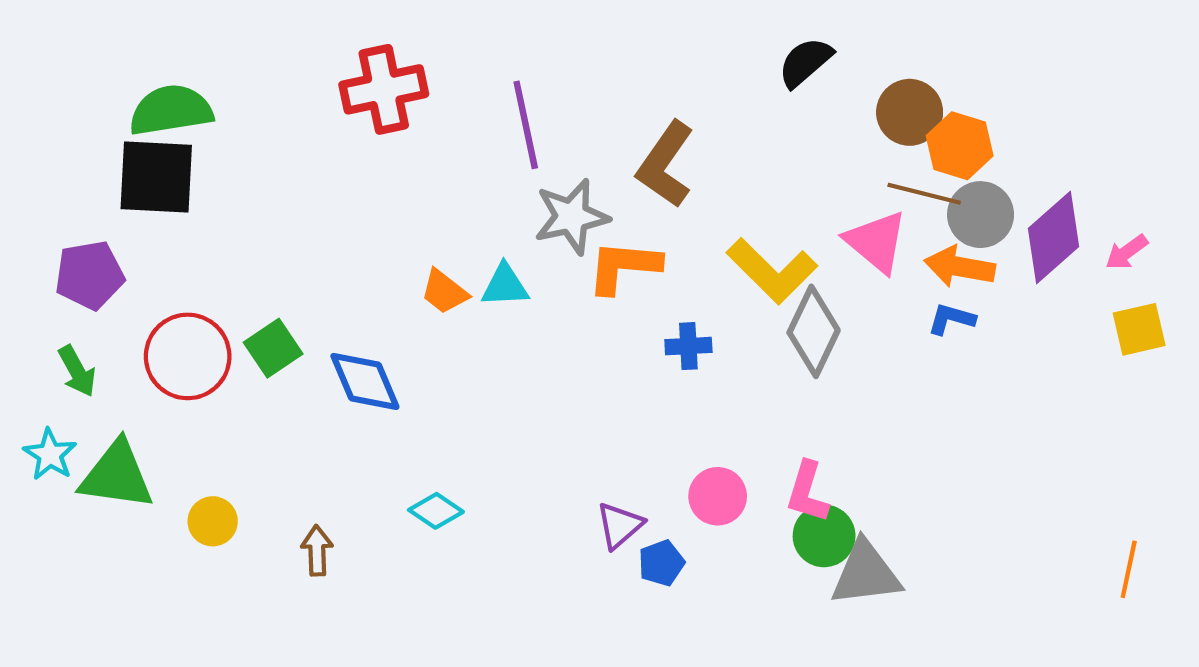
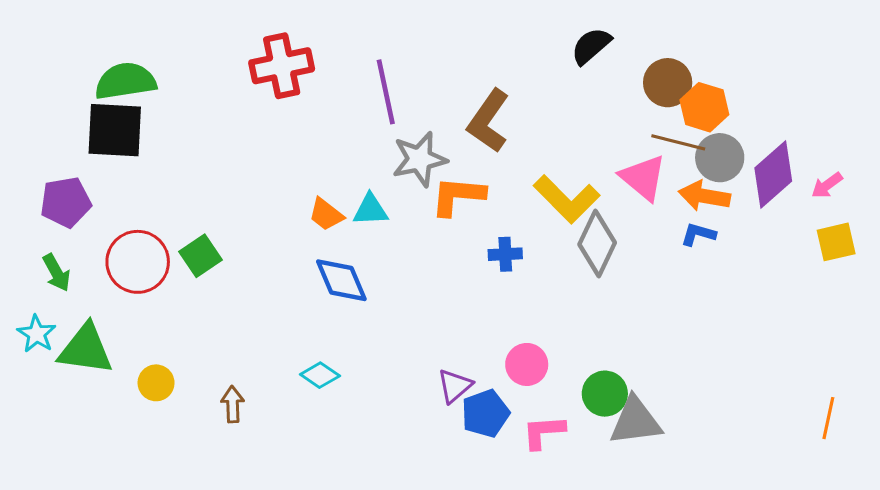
blue diamond: (365, 381) -> (341, 280), moved
pink L-shape: (807, 492) -> (544, 432), moved, turned 69
blue pentagon: (661, 563) -> (485, 413), size x1.4

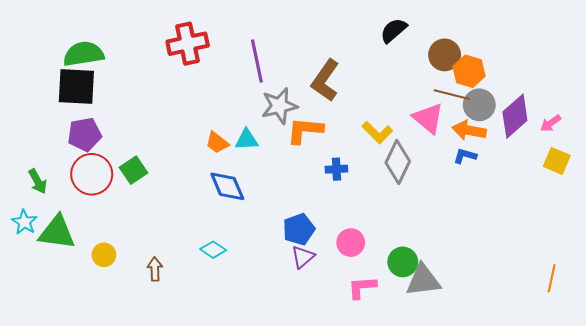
yellow L-shape: (567, 199) -> (377, 132), size x0.7
purple pentagon: (66, 202) -> (85, 134), moved
yellow square: (836, 242) -> (557, 161), turned 36
blue pentagon: (485, 413) -> (299, 229), moved

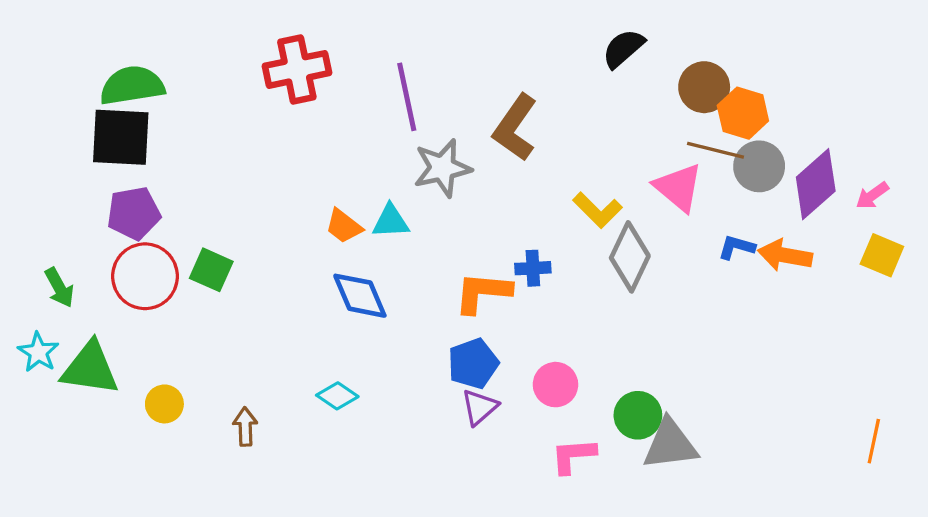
orange L-shape: (305, 130) -> (483, 292), moved
orange arrow: (469, 130) -> (785, 255), moved
green square: (133, 170) -> (211, 270), turned -32

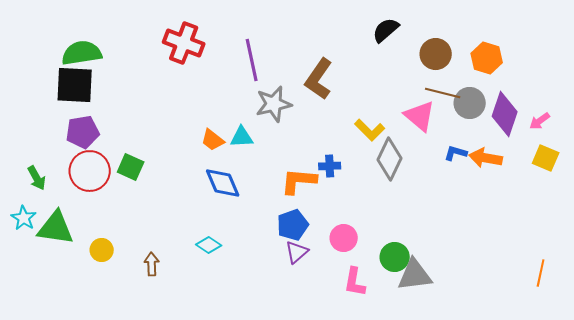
red cross: (297, 69) -> (184, 43), turned 33
orange hexagon: (743, 113) -> (487, 58), moved
purple diamond: (816, 184) -> (505, 114), turned -30
pink L-shape: (573, 456) -> (355, 282), turned -76

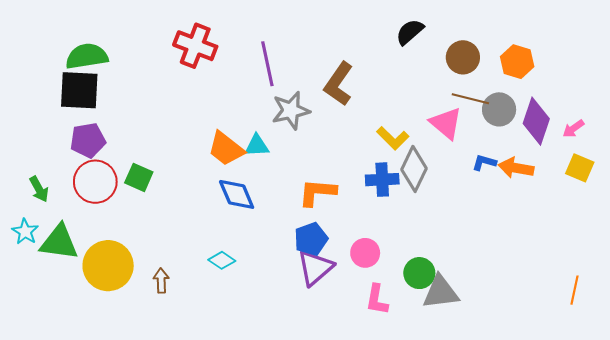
orange trapezoid: (213, 140) -> (226, 149), size x1.5
blue cross: (330, 166) -> (382, 180), moved, size x1.4
yellow circle: (102, 250) -> (108, 266), size x2.0
purple triangle: (297, 252) -> (315, 268), size x1.5

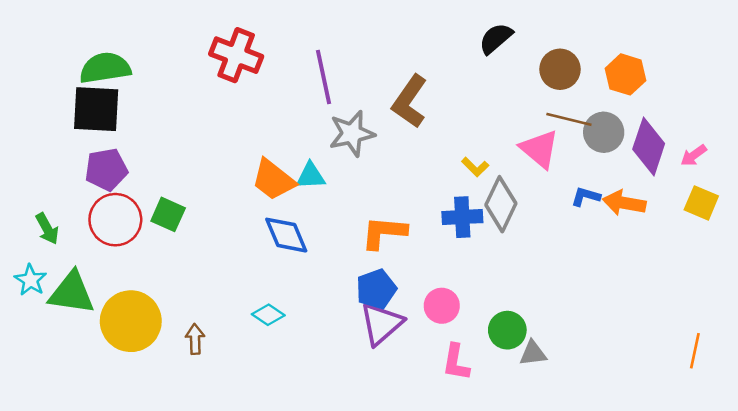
yellow L-shape: (393, 138) -> (475, 167), size x0.7
gray triangle: (441, 292) -> (533, 353), size x0.6

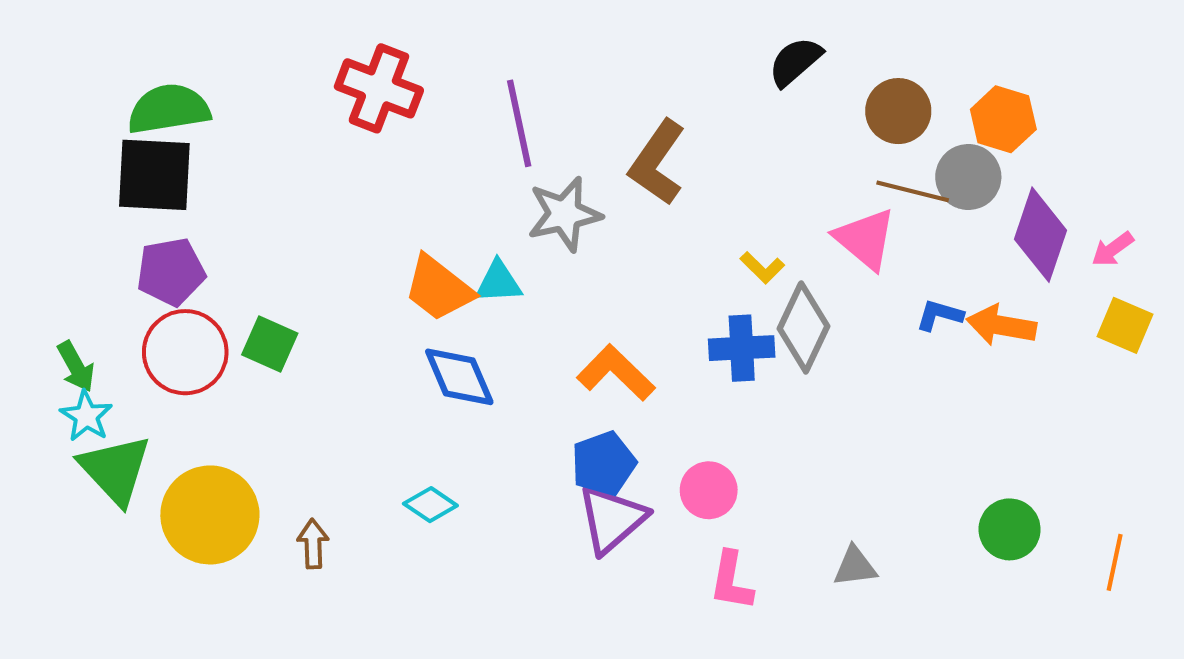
gray circle: (604, 132) -> (968, 177), moved
orange L-shape: (384, 232) -> (616, 373), turned 39
cyan star: (31, 280) -> (86, 416), moved
green triangle: (72, 293) -> (115, 470), turned 39
green circle: (507, 330) -> (1010, 529), moved

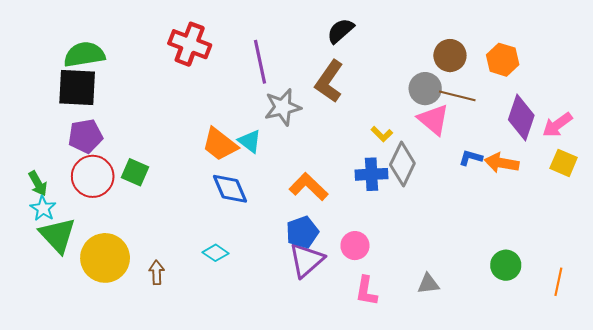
black semicircle: (795, 62) -> (341, 31), moved
gray circle: (968, 177) -> (425, 89), moved
pink arrow: (1113, 249) -> (557, 125), size x1.4
cyan triangle: (498, 282) -> (250, 141), turned 40

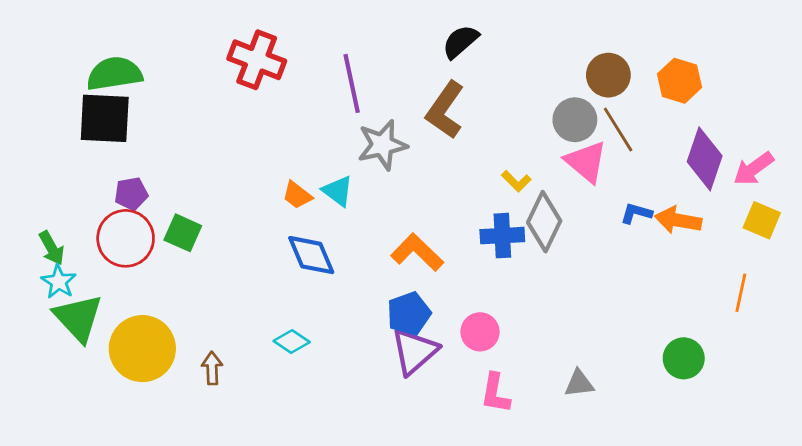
brown line: (457, 96) -> (618, 130), turned 44
purple pentagon: (85, 136) -> (131, 194), moved, size x0.7
orange trapezoid: (220, 144) -> (297, 195), size x0.6
orange line: (558, 282) -> (741, 293), moved

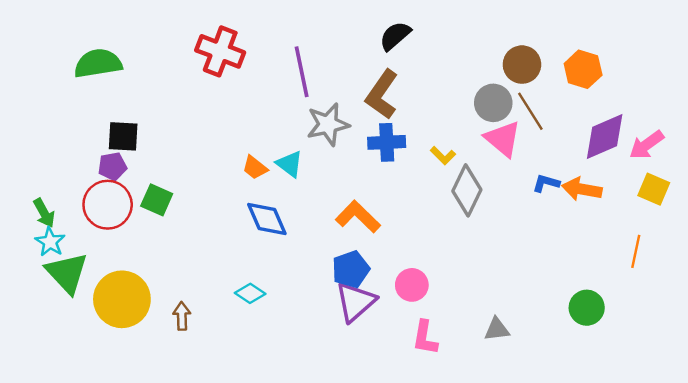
black square: (105, 118) -> (123, 136), moved, size x0.7
purple diamond: (705, 159) -> (605, 136), turned 48
blue cross: (502, 236) -> (387, 142), moved

